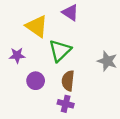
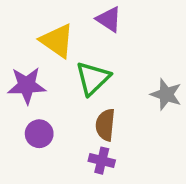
purple star: (17, 55) -> (27, 85), size x1.5
purple circle: (36, 81) -> (39, 134), moved

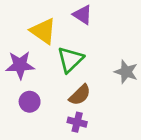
brown semicircle: (105, 125) -> (80, 95), turned -140

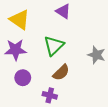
yellow triangle: (43, 31) -> (20, 20), moved
purple cross: (77, 122) -> (50, 95), moved

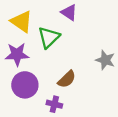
green triangle: (54, 46) -> (49, 37), moved
purple circle: (23, 78) -> (25, 85), size x1.5

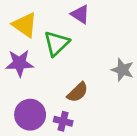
purple circle: (25, 85) -> (30, 115), moved

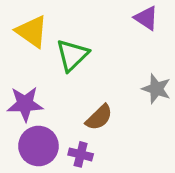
purple triangle: (80, 14) -> (146, 18), moved
purple star: (20, 63) -> (25, 104), moved

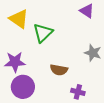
brown semicircle: (99, 117) -> (59, 70), turned 54
purple cross: (81, 154) -> (78, 92), moved

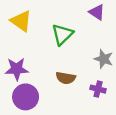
green triangle: (43, 33) -> (62, 34), moved
purple cross: (78, 92) -> (98, 89), moved

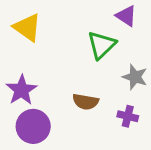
green triangle: (62, 34) -> (102, 45), moved
purple star: (17, 69) -> (22, 90), turned -30

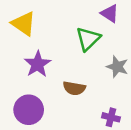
purple star: (22, 90) -> (38, 64), moved
purple cross: (128, 116) -> (111, 117), moved

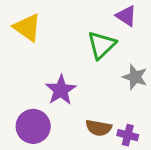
purple star: (38, 64) -> (61, 90), moved
brown semicircle: (74, 88) -> (99, 128), moved

